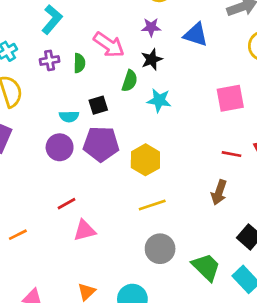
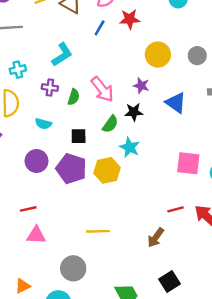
cyan semicircle: (69, 116) -> (43, 124), moved
red line: (232, 154) -> (175, 209), turned -42
yellow hexagon: (145, 160) -> (107, 170), moved
gray circle: (160, 249) -> (73, 268), moved

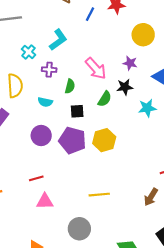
cyan cross: (18, 70) -> (29, 52), moved, turned -32
green semicircle: (74, 97) -> (70, 86), moved
cyan star: (130, 147) -> (147, 108), moved, turned -30

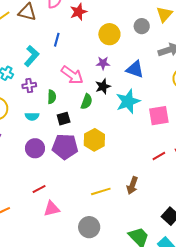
blue line: (90, 14) -> (57, 40), moved
cyan star: (147, 108) -> (128, 101), size x1.4
brown arrow: (151, 197) -> (132, 186), moved

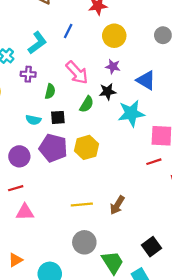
yellow circle: (109, 34) -> (114, 36), moved
cyan semicircle: (32, 116) -> (33, 120), moved
purple circle: (35, 148) -> (19, 156), moved
red line: (159, 156) -> (154, 162), moved
gray circle: (89, 227) -> (84, 242), moved

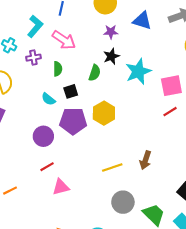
pink arrow: (77, 73) -> (64, 40), moved
blue triangle: (146, 80) -> (142, 21), moved
cyan semicircle: (33, 120) -> (48, 99), turned 40

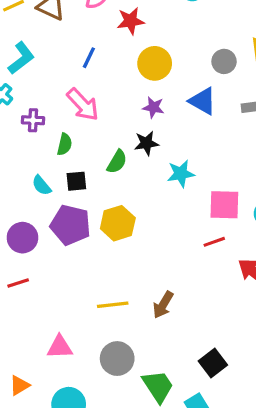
cyan L-shape: (35, 26) -> (21, 58), moved
cyan star: (138, 71) -> (181, 174), size x0.7
pink triangle: (61, 187) -> (60, 347), moved

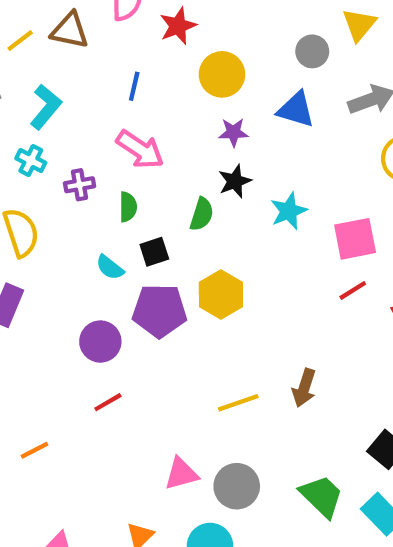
gray circle: (117, 359) -> (237, 486), moved

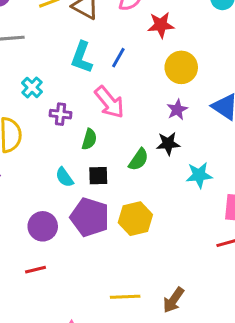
cyan L-shape: (46, 107) -> (82, 57), moved, turned 144
purple star: (233, 132) -> (177, 110), turned 30

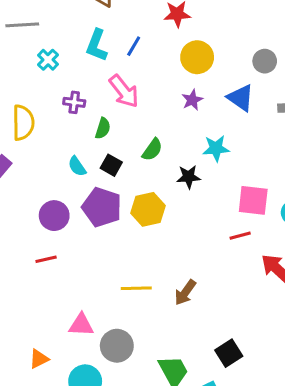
cyan cross: (32, 87) -> (48, 60), moved
black star: (168, 144) -> (189, 177), moved
cyan star: (199, 175) -> (216, 148), moved
black square: (98, 176) -> (111, 165), turned 30

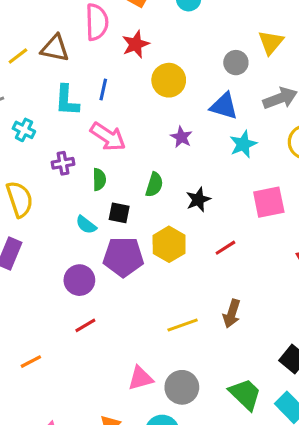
purple star: (192, 100) -> (181, 137), moved
cyan star: (216, 148) -> (243, 144), moved
red line: (240, 236) -> (225, 248), moved

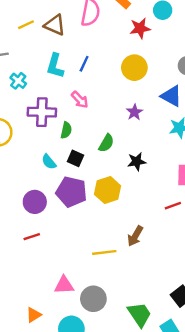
red star: (136, 44) -> (140, 28), moved
pink arrow: (108, 137) -> (80, 100), size x0.7
purple cross: (63, 163) -> (42, 112), size x1.6
red line: (225, 248) -> (173, 206), moved
brown arrow: (232, 314) -> (135, 236), moved

